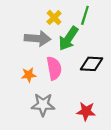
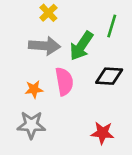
green line: (85, 15) -> (112, 26), moved
yellow cross: (54, 18) -> (48, 13), moved
gray star: (43, 105) -> (31, 125), moved

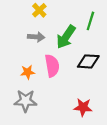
gray arrow: (44, 46) -> (36, 37), size x0.7

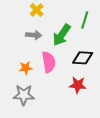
red star: (83, 107) -> (78, 85), moved

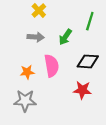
green arrow: (62, 35) -> (65, 37), size x0.7

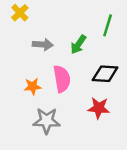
yellow cross: (39, 10) -> (20, 13), moved
gray star: (25, 101) -> (47, 121), moved

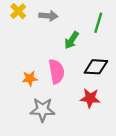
gray arrow: (43, 44) -> (48, 16), moved

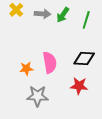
green arrow: (72, 40) -> (63, 15), moved

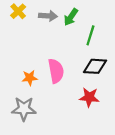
green line: (86, 20) -> (90, 35), moved
gray star: (37, 96) -> (24, 109), moved

